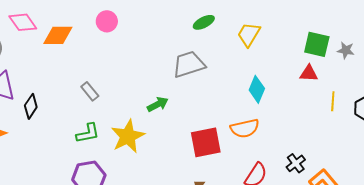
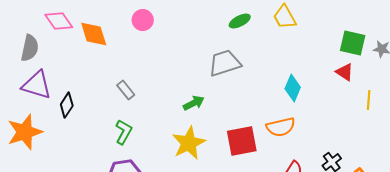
yellow trapezoid: (249, 34) -> (285, 17), moved, turned -60
orange diamond: (58, 35) -> (94, 34), turned 72
red triangle: (309, 73) -> (345, 72), turned 30
green L-shape: (88, 133) -> (124, 132), turned -50
yellow star: (128, 136) -> (189, 143), moved

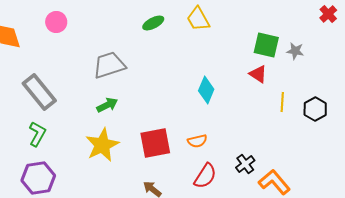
gray trapezoid: (225, 63) -> (109, 65), moved
gray rectangle: (126, 90) -> (39, 92), size x1.8
orange semicircle: (281, 127) -> (197, 141), moved, size x0.7

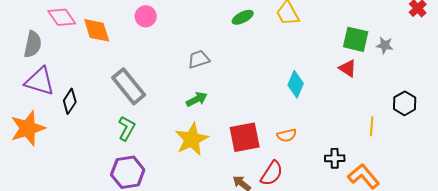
gray trapezoid: (109, 65) -> (199, 59), size x0.7
yellow line: (282, 102) -> (372, 126), moved
black cross: (245, 164) -> (335, 158), turned 36
red semicircle: (205, 176) -> (272, 173), moved

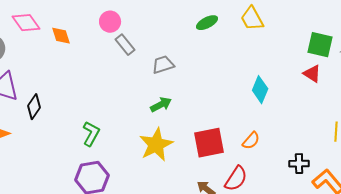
orange diamond: (97, 30) -> (61, 36), size x0.7
gray rectangle: (129, 86) -> (125, 45), moved, size x0.6
orange semicircle: (287, 135) -> (251, 141), turned -36

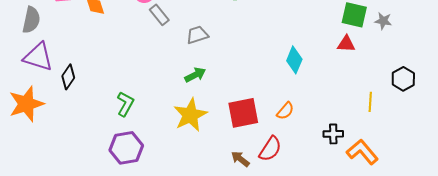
red triangle: (312, 74) -> (346, 44), turned -30

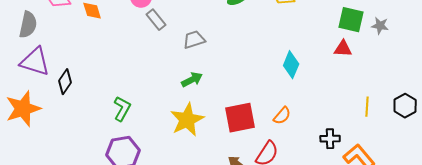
black hexagon: (403, 79) -> (405, 106), moved

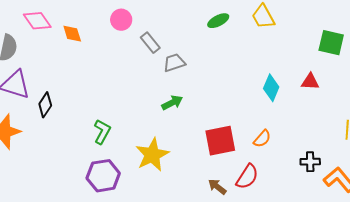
gray rectangle: (156, 20) -> (150, 43), moved
red triangle: (343, 49) -> (310, 82), moved
yellow star: (187, 120) -> (152, 155), moved

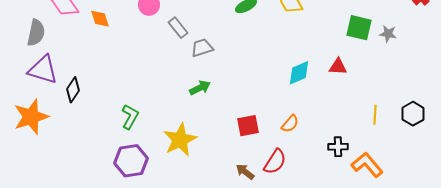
cyan diamond: (271, 88) -> (299, 73), turned 44
red square: (220, 141) -> (248, 126), size x0.7

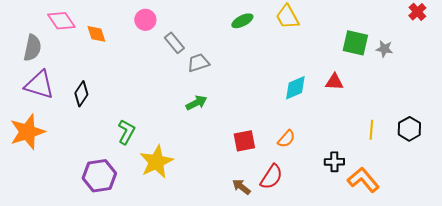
black diamond: (73, 90) -> (81, 94), moved
yellow star: (180, 140) -> (156, 162), moved
purple hexagon: (131, 161) -> (99, 176), moved

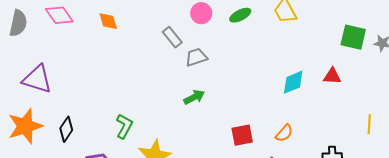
pink circle: (145, 20) -> (201, 13), moved
orange diamond: (96, 34) -> (108, 21), moved
gray semicircle: (32, 48) -> (18, 23), moved
black diamond: (81, 94) -> (66, 129), moved

